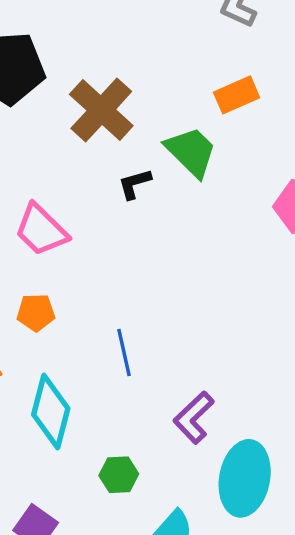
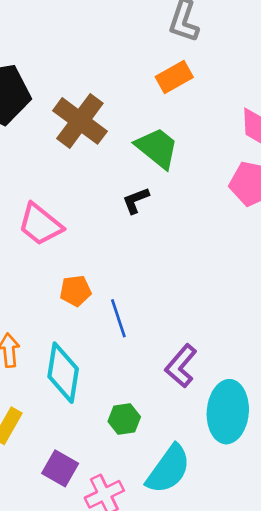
orange rectangle: (237, 95) -> (174, 77), moved
black L-shape: (134, 184) -> (136, 200), moved
orange pentagon: (36, 313) -> (75, 291), moved

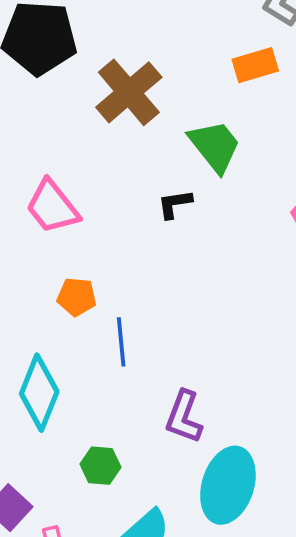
purple L-shape: (181, 366) -> (184, 417), turned -33

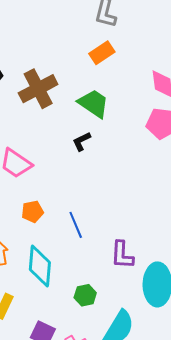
brown cross: (129, 92) -> (38, 89), turned 30
orange pentagon: (77, 297) -> (33, 212), moved

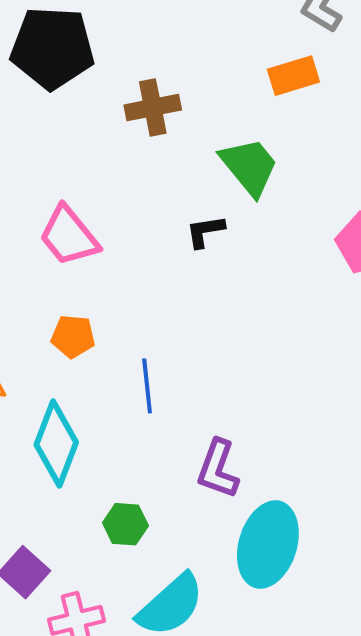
brown cross: (38, 89) -> (153, 107), size x0.7

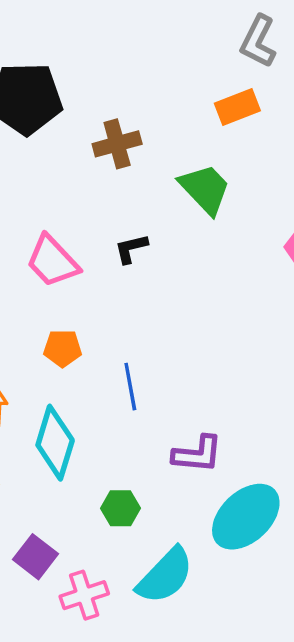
black L-shape: (205, 231) -> (131, 249), moved
purple L-shape: (218, 469) -> (197, 454), turned -100
cyan ellipse: (268, 544) -> (246, 517), turned 34

